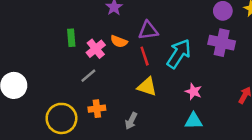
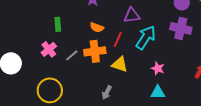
purple triangle: (148, 30) -> (132, 15), moved
pink cross: (96, 49) -> (49, 49), moved
red line: (145, 56) -> (118, 39), turned 42
orange cross: (97, 109) -> (95, 51), moved, size x1.5

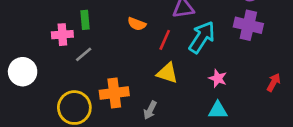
pink cross: (49, 49) -> (62, 35), moved, turned 35
orange cross: (95, 51) -> (114, 93), moved
gray line: (72, 55) -> (84, 54), moved

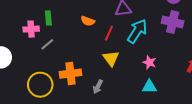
yellow triangle: (167, 73) -> (111, 58), turned 36

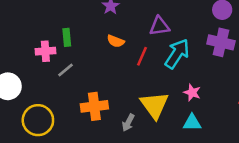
yellow triangle: (111, 58) -> (155, 105), moved, size x1.4
yellow circle: (40, 85) -> (38, 120), moved

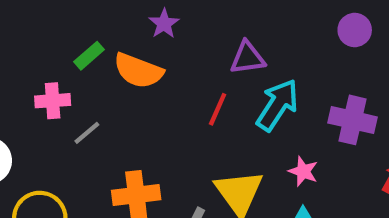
green rectangle: (67, 37) -> (89, 56), moved, turned 54
orange semicircle: (116, 41) -> (138, 71), moved, size x1.6
purple cross: (221, 42) -> (353, 120), moved

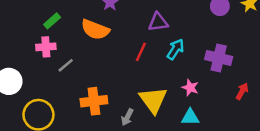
green rectangle: (89, 56) -> (52, 21), moved
cyan arrow: (278, 105) -> (175, 49), size x0.7

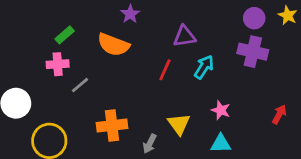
purple cross: (219, 58) -> (253, 52), moved
yellow triangle: (153, 100) -> (179, 124), size x0.7

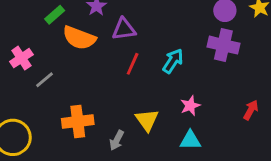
green rectangle: (65, 35) -> (55, 15), moved
purple triangle: (184, 36) -> (124, 29), moved
pink cross: (58, 64) -> (21, 58), turned -30
pink star: (221, 110) -> (190, 106), turned 30

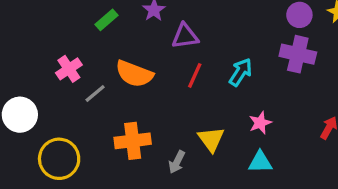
orange semicircle: (79, 38) -> (134, 74), moved

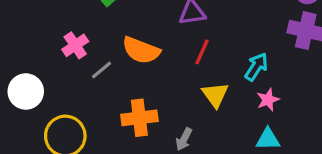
cyan arrow: (241, 72) -> (256, 67), moved
yellow triangle: (211, 139) -> (215, 95), moved

